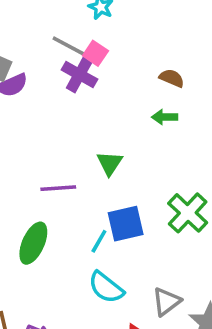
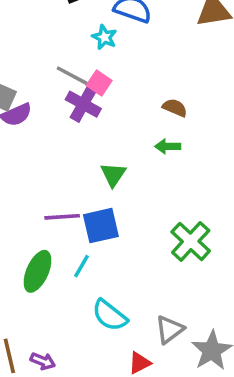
green triangle: (110, 163) -> (113, 175), moved
blue square: (126, 224) -> (101, 226), moved
cyan line: (99, 241) -> (82, 266), moved

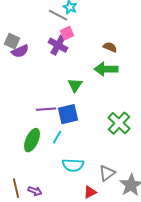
gray line: (73, 76) -> (58, 15), moved
pink square: (99, 83) -> (67, 33), turned 32
green arrow: (168, 146) -> (106, 69), size x1.6
cyan semicircle: (110, 315) -> (73, 165), turned -35

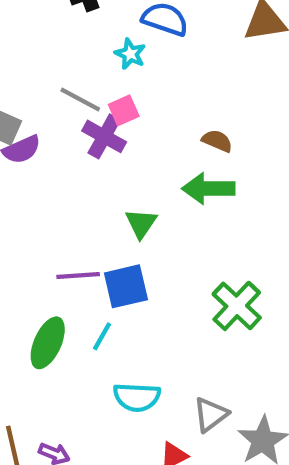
gray line: (58, 15) -> (80, 99), moved

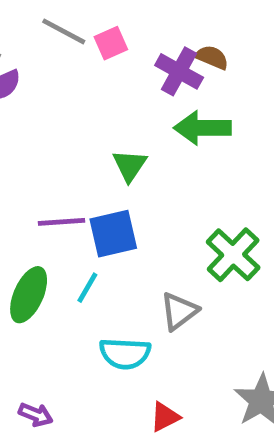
purple cross: (104, 136) -> (179, 71), moved
brown semicircle: (217, 141) -> (212, 57), moved
gray triangle: (211, 415) -> (179, 311), moved

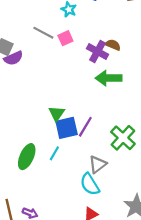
green triangle: (130, 165) -> (57, 113), moved
purple line: (61, 222) -> (85, 127), moved, turned -55
cyan semicircle: (125, 353) -> (90, 184), moved, turned 55

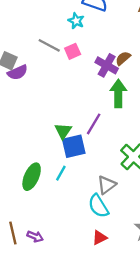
brown semicircle: (113, 45) -> (123, 58), turned -64
green arrow: (109, 78) -> (118, 93), turned 90
purple line: (85, 127) -> (94, 124), moved

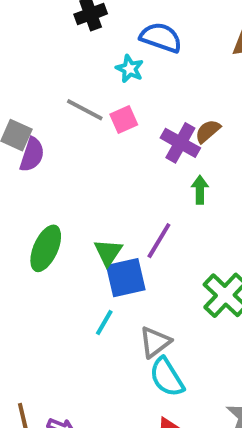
purple semicircle: (18, 72) -> (32, 155), turned -48
green arrow: (118, 93) -> (200, 190), size x0.6
green ellipse: (32, 177) -> (46, 248), moved
gray triangle: (107, 185) -> (155, 342), moved

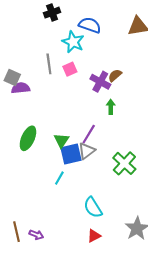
cyan star: (130, 69) -> (73, 42), size x1.5
gray line: (85, 110) -> (49, 64), turned 54
purple semicircle: (32, 155) -> (21, 88), turned -114
gray triangle: (155, 342) -> (87, 151), moved

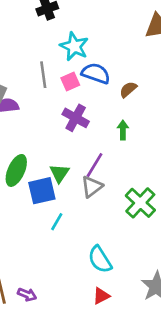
blue semicircle: (90, 25) -> (96, 73), moved
purple cross: (100, 82) -> (76, 118), moved
blue square: (71, 154) -> (42, 191), moved

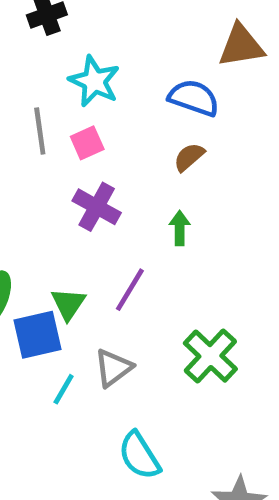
blue semicircle: (96, 73) -> (194, 98), moved
gray triangle: (92, 187) -> (113, 368), moved

